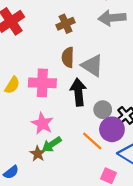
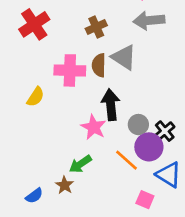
gray triangle: (92, 65) -> (124, 57), moved
pink cross: (42, 83) -> (70, 70), moved
pink star: (42, 124) -> (94, 127), moved
brown star: (38, 154) -> (65, 185), moved

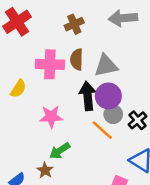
gray triangle: (124, 57) -> (106, 66), moved, turned -45
pink star: (94, 127) -> (51, 117), moved, turned -30
purple circle: (149, 147) -> (108, 96), moved
orange line: (127, 160) -> (102, 130), moved

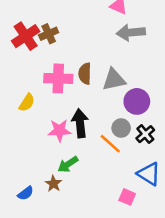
brown cross: (74, 24) -> (49, 34), moved
black arrow: (88, 96) -> (80, 123), moved
purple circle: (108, 96) -> (137, 101), moved

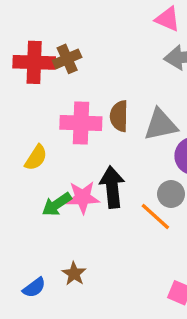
red cross: (26, 36) -> (34, 62), turned 36
green arrow: (68, 164) -> (57, 204), moved

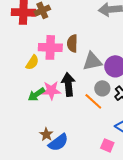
gray triangle: (161, 125) -> (92, 61), moved
yellow semicircle: (36, 158) -> (32, 62), moved
blue semicircle: (34, 288) -> (58, 142), moved, size x1.5

